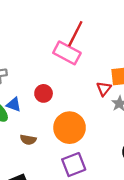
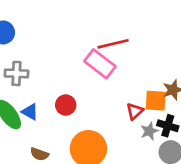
red line: (75, 34) -> (113, 44), turned 40

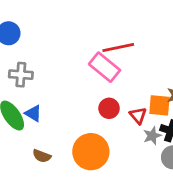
red circle: (66, 105) -> (109, 108), moved
red triangle: (135, 111) -> (138, 116), turned -30

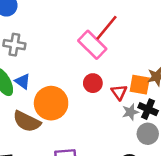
red line: (118, 48) -> (106, 28), turned -44
orange circle: (91, 152) -> (51, 103), moved
brown semicircle: (42, 156) -> (27, 121), size x1.6

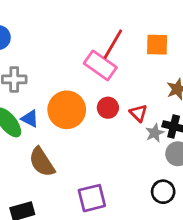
orange square: (140, 85) -> (157, 45), moved
orange circle: (51, 103) -> (67, 110), moved
brown semicircle: (27, 121) -> (42, 162), turned 40

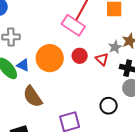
gray star: (155, 133) -> (115, 47), moved
black circle: (163, 192) -> (109, 106), moved

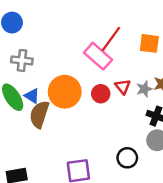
red triangle: (102, 59) -> (123, 87), moved
brown semicircle: (33, 97) -> (39, 114), moved, turned 45

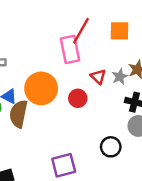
pink rectangle: (98, 56) -> (70, 49), turned 44
red circle: (101, 94) -> (78, 98), moved

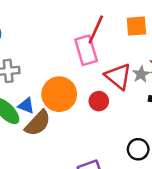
red triangle: (98, 77) -> (118, 76), size x1.6
brown semicircle: (19, 114) -> (38, 123), turned -144

